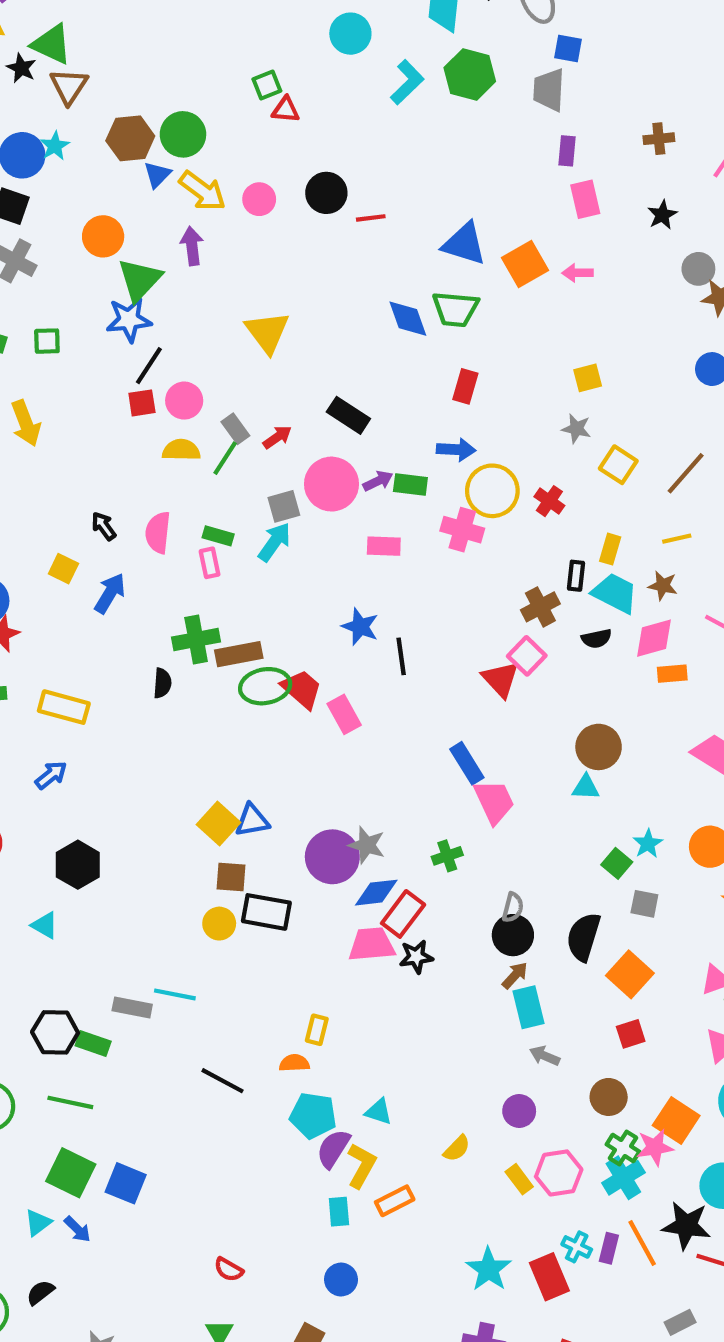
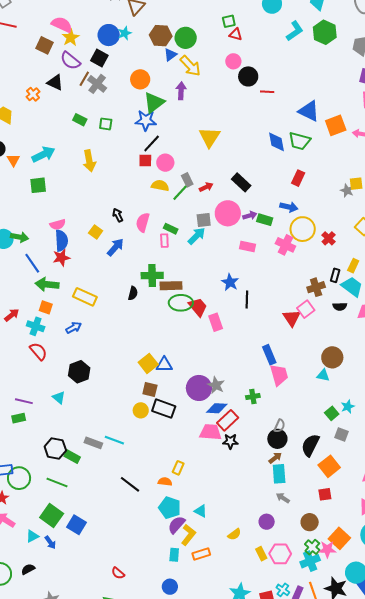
pink circle: (259, 199) -> (233, 61), moved
gray star: (576, 429) -> (347, 191), moved

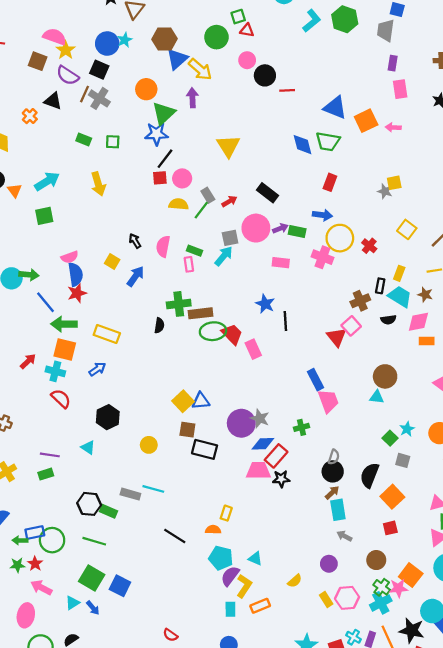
green circle: (186, 38) -> (216, 37), moved
blue triangle: (170, 55) -> (177, 59), size x1.5
orange square: (46, 307) -> (65, 350), size x1.5
yellow circle: (141, 410) -> (149, 445), moved

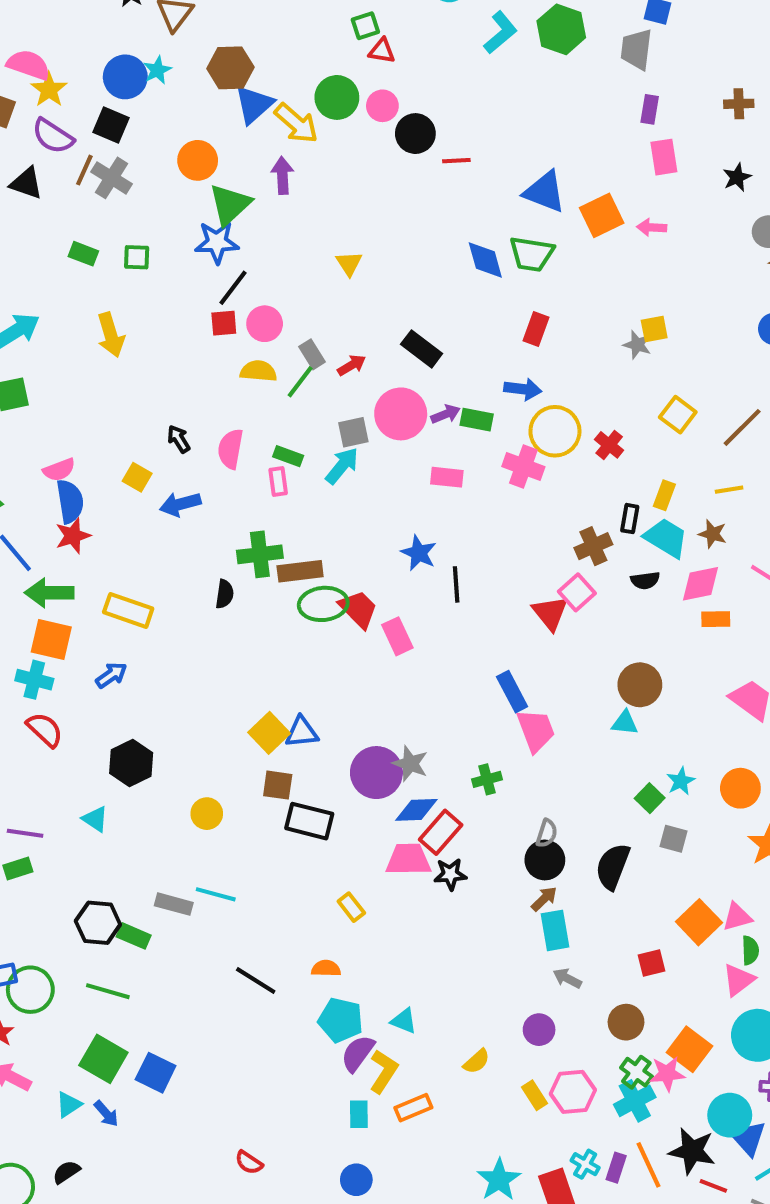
green circle: (216, 37) -> (337, 97), moved
yellow triangle: (228, 146) -> (349, 264), size x0.6
blue arrow: (136, 276) -> (180, 504), turned -140
orange square: (392, 497) -> (699, 922), moved
yellow rectangle: (226, 513) -> (351, 907), moved, turned -56

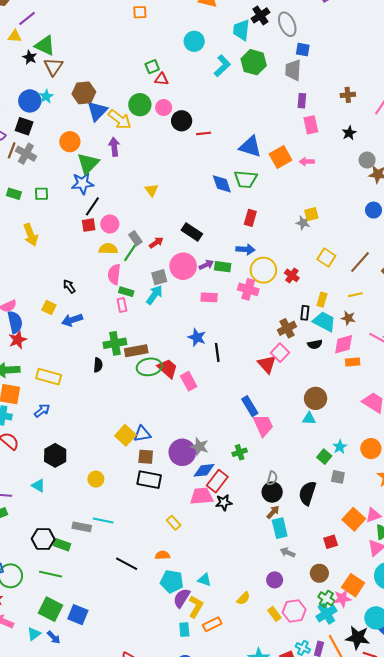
pink semicircle: (230, 449) -> (114, 274), moved
brown square: (278, 785) -> (146, 457), moved

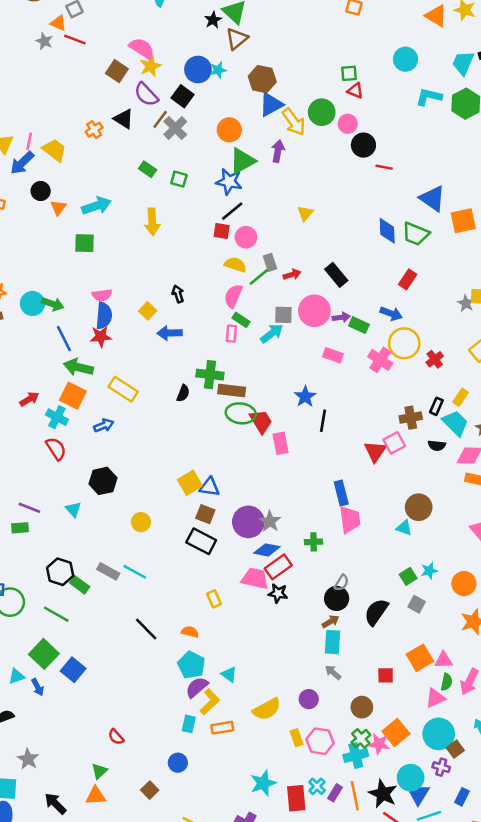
cyan L-shape: (222, 66) -> (429, 97), turned -140
yellow semicircle: (243, 598) -> (267, 709), size x1.6

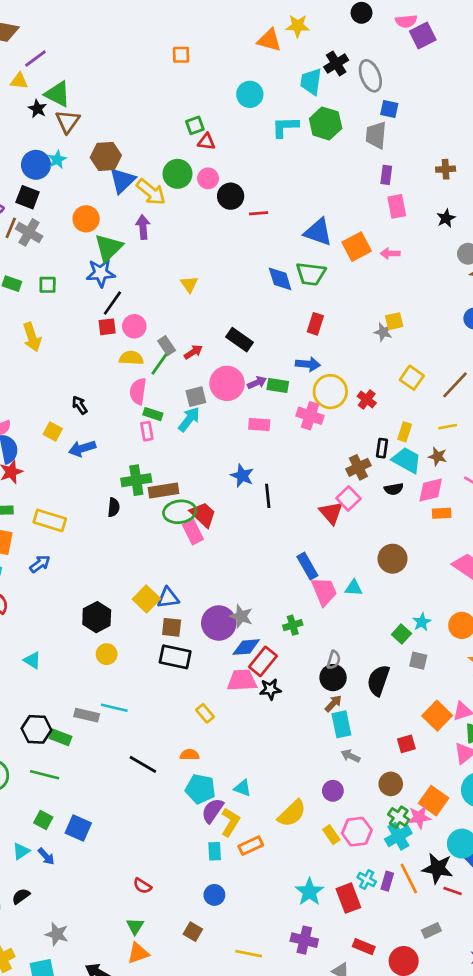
pink rectangle: (280, 443) -> (193, 532), moved
black hexagon: (103, 481) -> (97, 617), moved
cyan triangle: (404, 528) -> (354, 588), moved
green square: (44, 654) -> (43, 820), size x0.6

